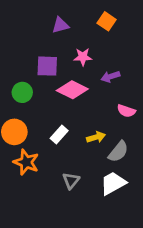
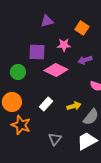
orange square: (107, 21) -> (82, 28), moved

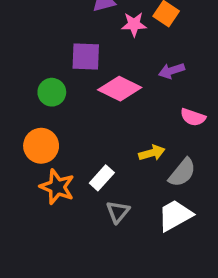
pink star: (64, 45) -> (134, 24), moved
white rectangle: (46, 104) -> (102, 178), moved

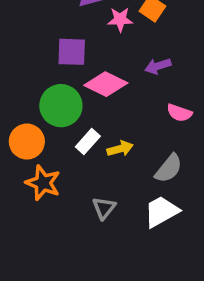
green circle: (52, 92) -> (61, 106), moved, size x1.5
yellow arrow: (152, 153) -> (120, 149), moved
white rectangle: (102, 178) -> (88, 142), moved

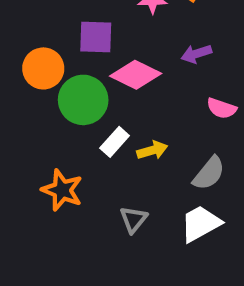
orange circle: (27, 142) -> (43, 68), moved

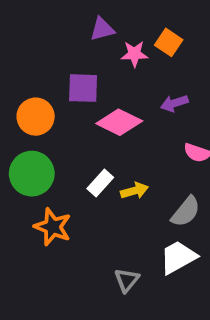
green circle: (83, 100) -> (32, 174), moved
gray triangle: (133, 219) -> (127, 280), moved

